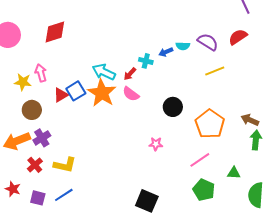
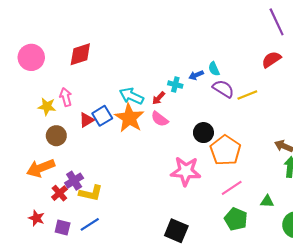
purple semicircle: (208, 42) -> (223, 89), moved
cyan semicircle: (183, 46) -> (214, 69), turned 64
orange pentagon: (210, 124) -> (225, 150), moved
purple cross: (42, 138) -> (74, 181), moved
pink star: (156, 144) -> (186, 171), size x2.0

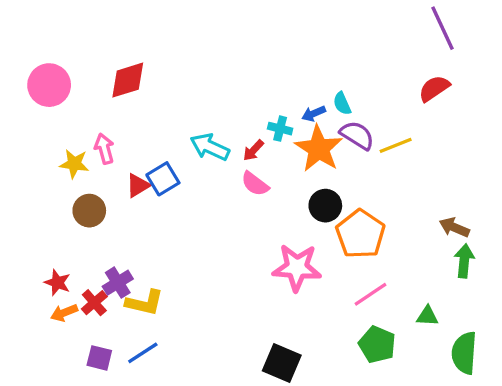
orange star: (129, 118) -> (319, 149), moved
orange arrow: (41, 168) -> (64, 313), moved, size x0.6
red star: (36, 218) -> (57, 283), moved

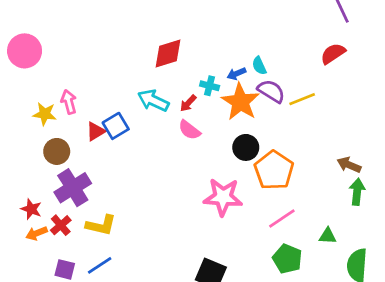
red diamond: (128, 80) -> (168, 54), moved
purple cross: (118, 283) -> (73, 188), moved, size x1.5

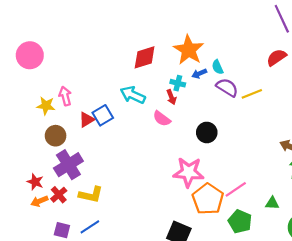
orange star: (240, 102) -> (189, 50), moved
red arrow: (188, 103) -> (171, 97), moved, turned -64
orange pentagon: (274, 170) -> (208, 199), moved

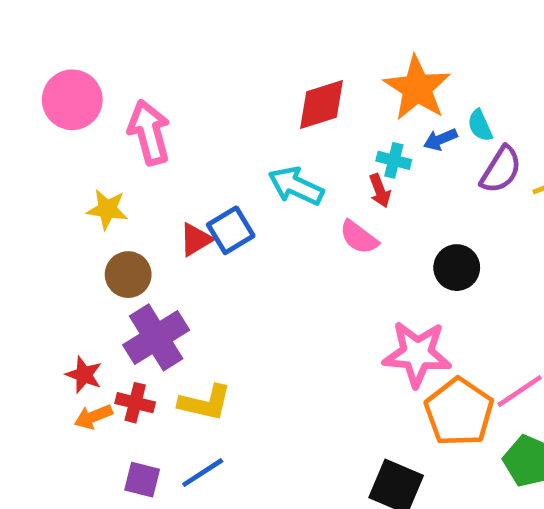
purple semicircle: (227, 87) -> (501, 170), turned 90
pink arrow: (65, 96) -> (149, 132), moved, size x1.5
red cross: (59, 195) -> (135, 403), turned -35

